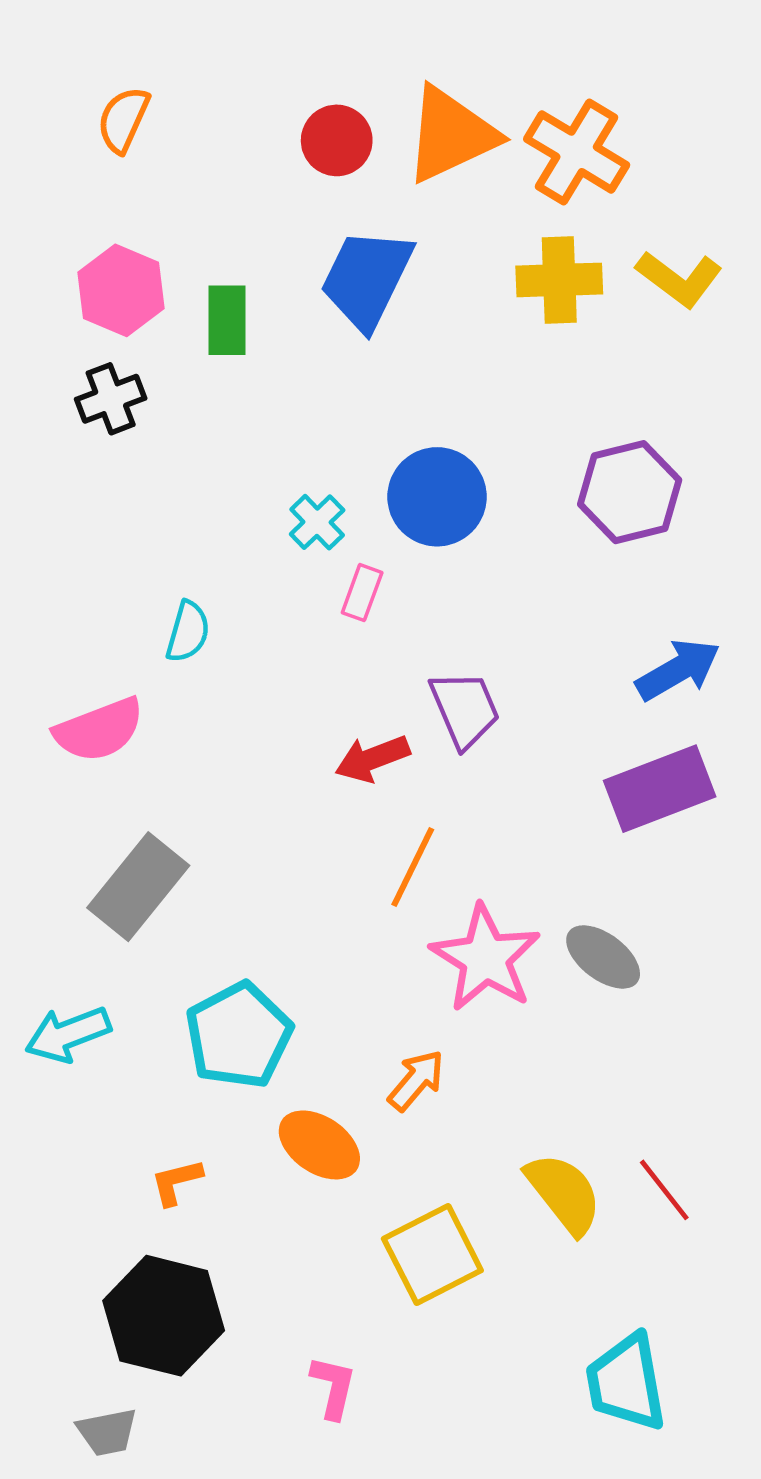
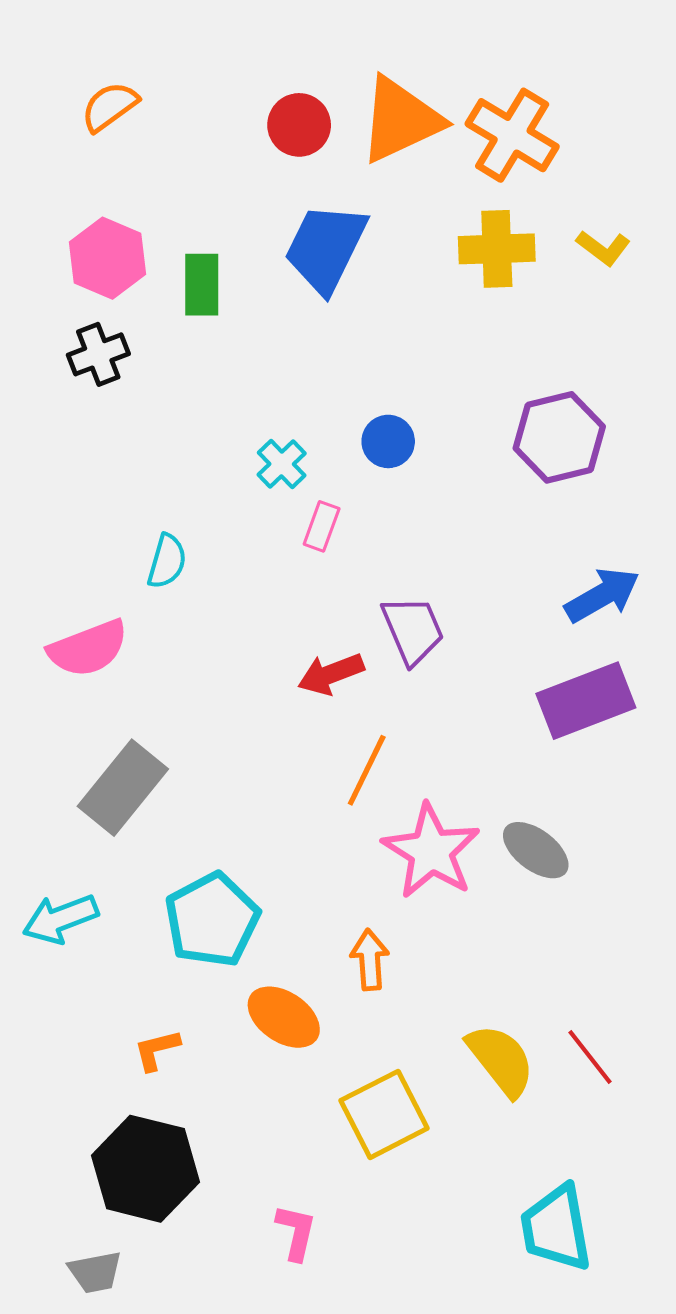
orange semicircle: (123, 120) -> (110, 107), turned 30
yellow L-shape: (679, 279) -> (603, 248), size x0.7
blue circle: (437, 497) -> (388, 441), size x0.6
orange arrow: (416, 1080) -> (370, 960), turned -44

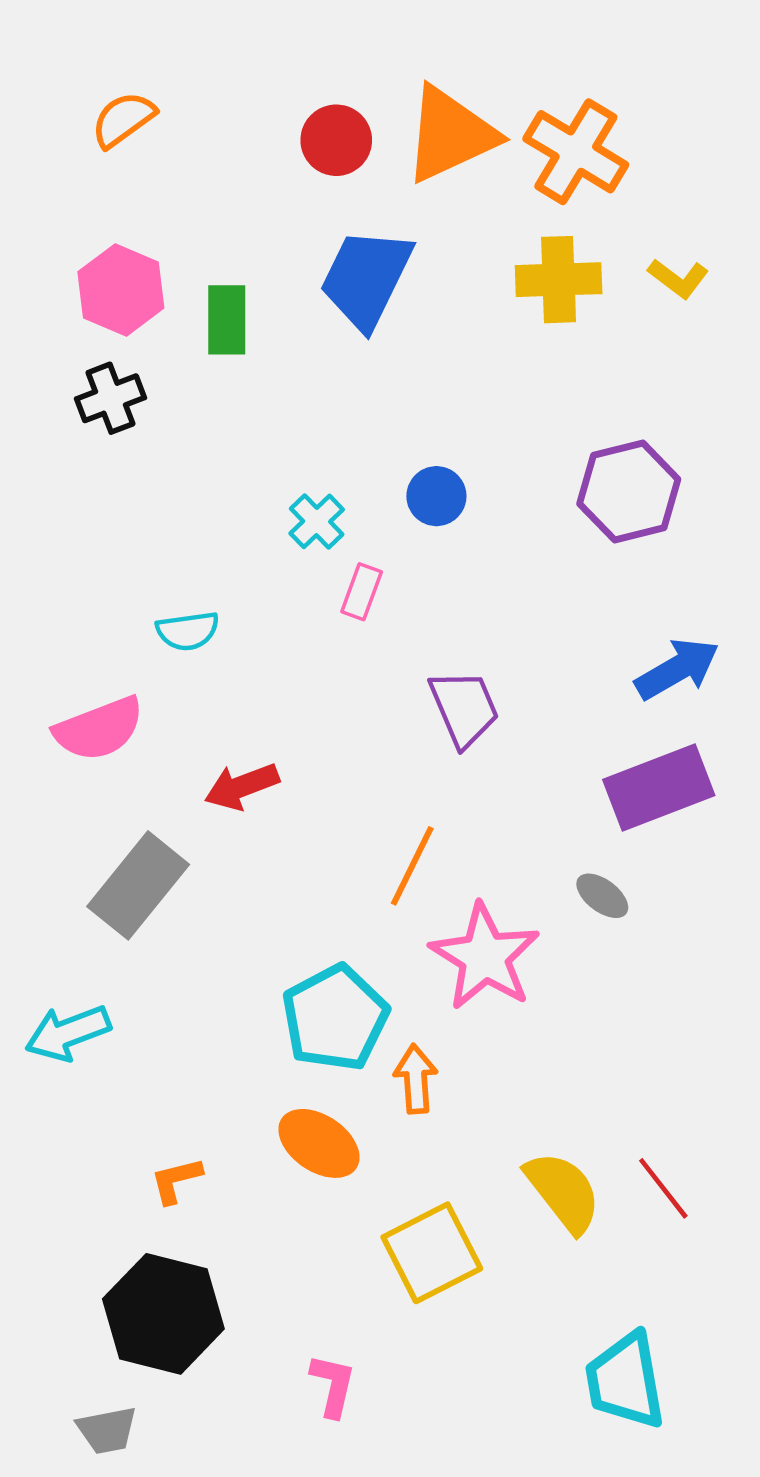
cyan semicircle: (167, 561) -> (188, 631), turned 66
red arrow: (331, 674) -> (242, 786), moved
gray ellipse: (536, 850) -> (602, 896), moved, size x0.7
cyan pentagon: (212, 920) -> (335, 1018), moved

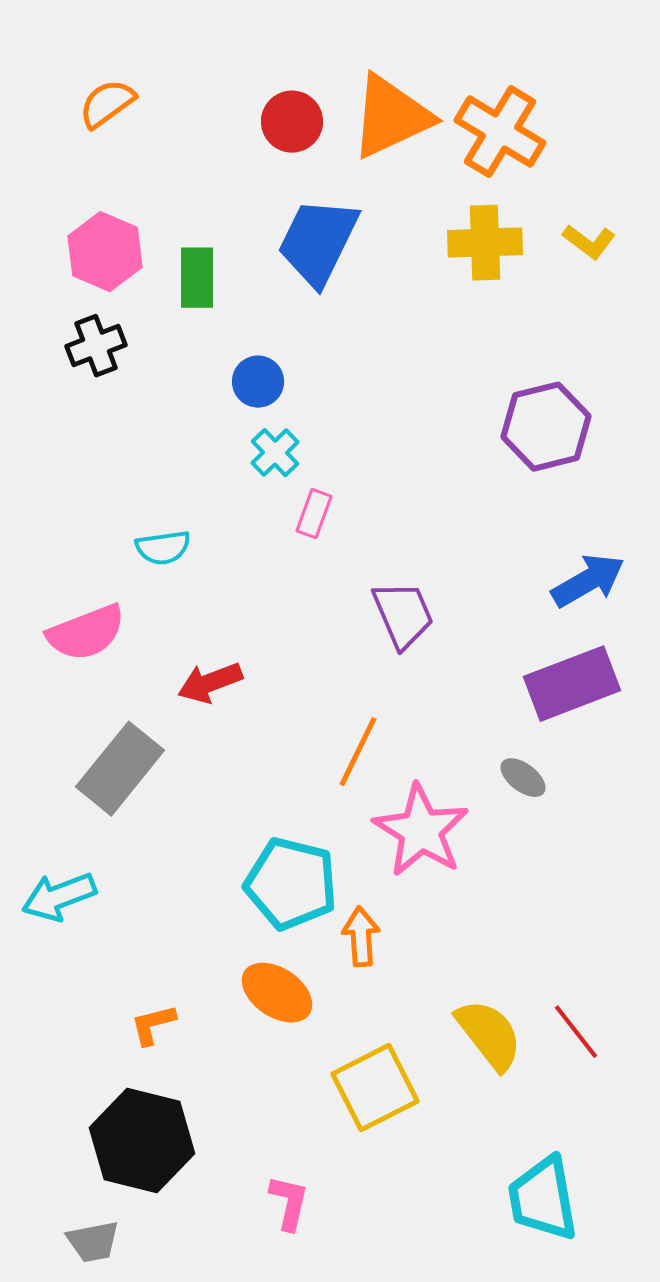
blue circle: (436, 496) -> (258, 382), moved
cyan pentagon: (335, 1018) -> (291, 884), turned -30

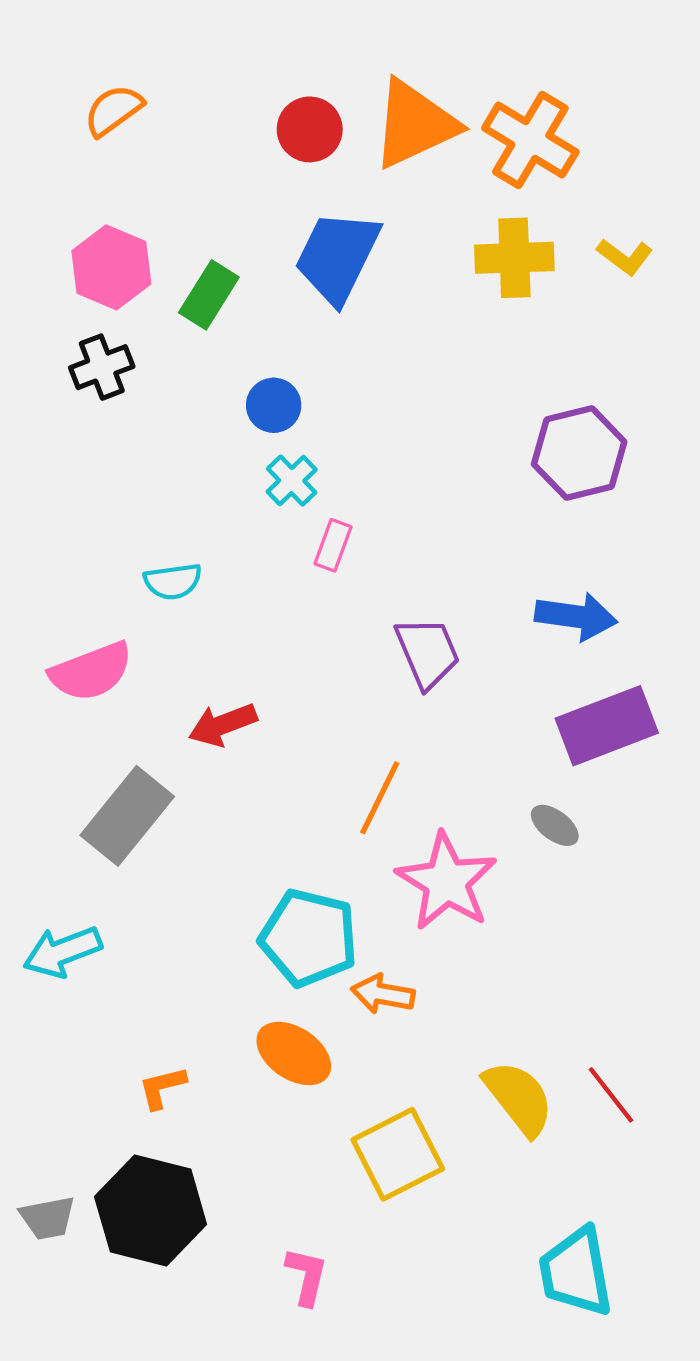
green rectangle: (197, 278) -> (209, 295), turned 32
blue arrow: (588, 581) -> (576, 616), moved, turned 38
orange arrow: (361, 937) -> (383, 994), turned -76
gray trapezoid: (93, 1242) -> (48, 1218), moved

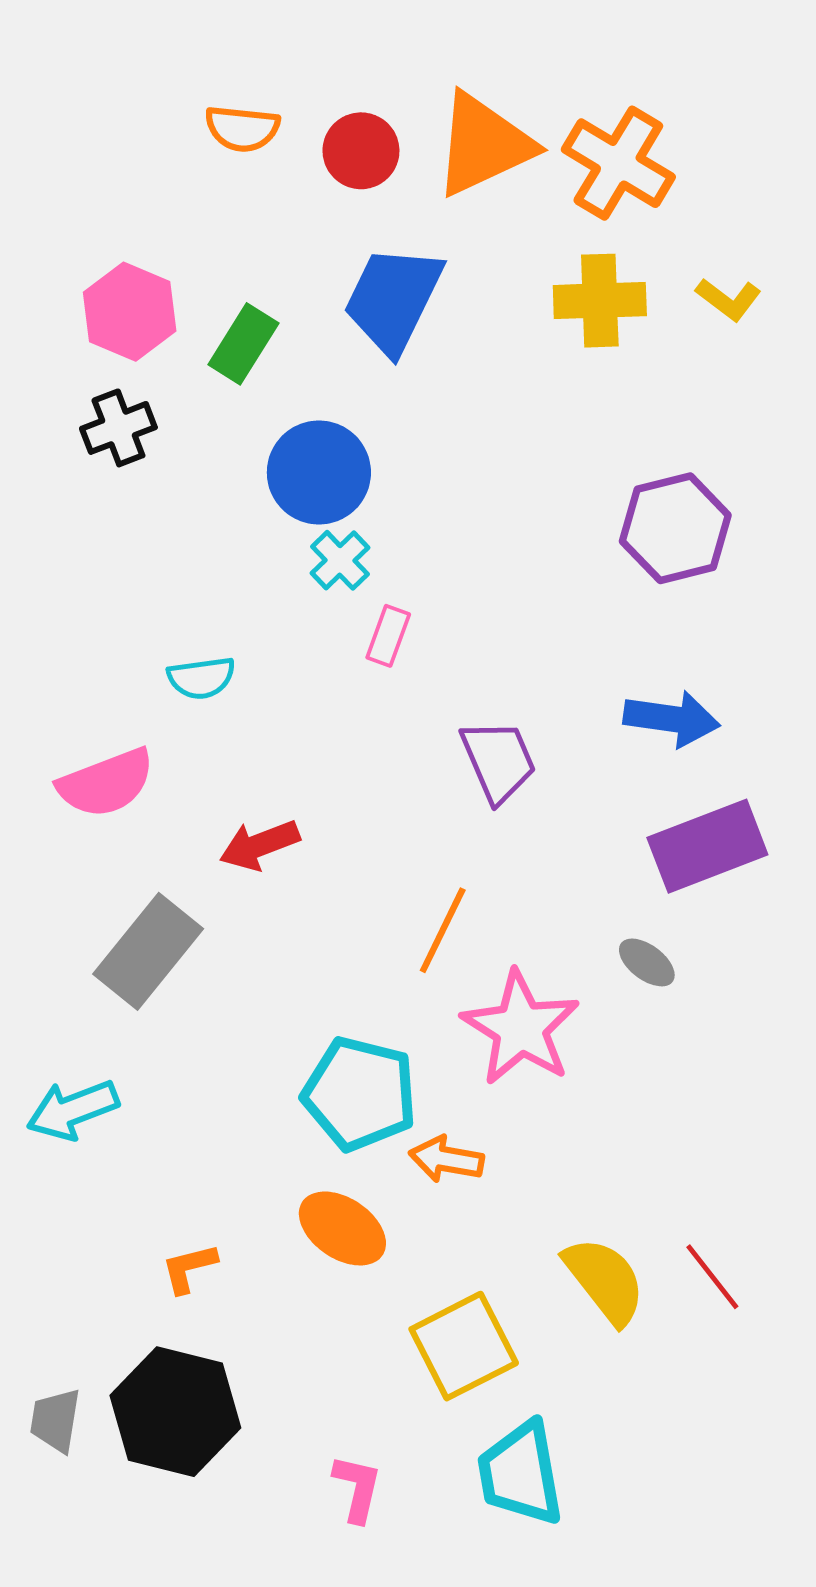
orange semicircle: (113, 110) -> (242, 129), moved, turned -138
blue circle: (274, 405) -> (319, 472), size x1.6
gray trapezoid: (48, 1218) -> (55, 1420), turned 110
cyan trapezoid: (576, 1272) -> (521, 1473), moved

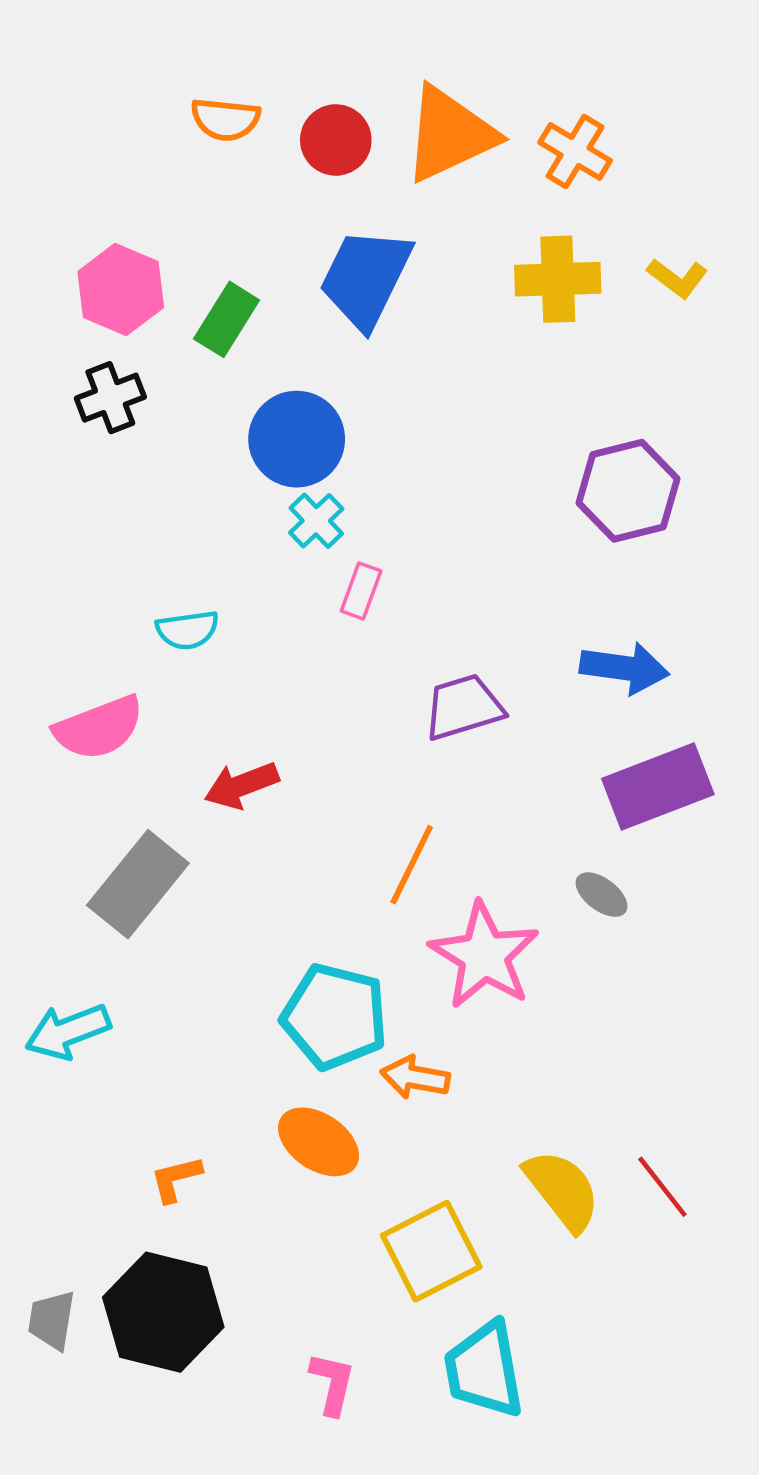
orange cross: (618, 163) -> (575, 151), size x0.7
purple trapezoid: (498, 761) -> (463, 707), turned -84

